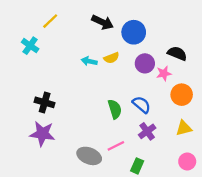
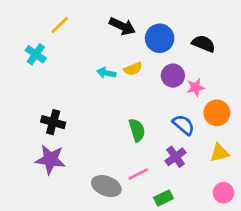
black semicircle: (177, 53) -> (204, 44), moved
blue semicircle: (142, 105) -> (184, 125), moved
green rectangle: (137, 166) -> (164, 198), turned 40

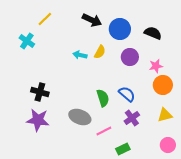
yellow semicircle: (133, 69) -> (100, 52), turned -40
pink star: (196, 88) -> (156, 66), moved
blue semicircle: (184, 125) -> (127, 94), moved
gray ellipse: (106, 186) -> (80, 117), moved

